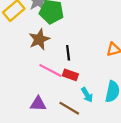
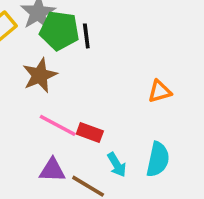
black line: (68, 53) -> (86, 36), moved
purple triangle: (38, 104) -> (52, 170), moved

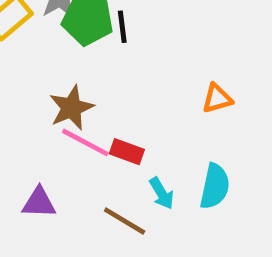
brown star: (40, 75) -> (71, 108), moved
purple triangle: (52, 170) -> (39, 203), moved

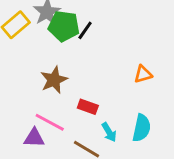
black line: (122, 27) -> (85, 30), turned 42
pink line: (85, 142) -> (50, 122), moved

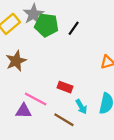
black line: (85, 30) -> (74, 28), moved
brown star: (54, 80) -> (16, 61), moved

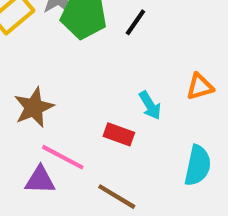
brown star: (16, 61) -> (34, 107), moved
cyan arrow: (81, 107) -> (150, 105), moved

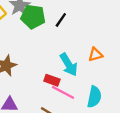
cyan arrow: (150, 105) -> (69, 65), size x1.5
pink line: (63, 157) -> (63, 92), moved

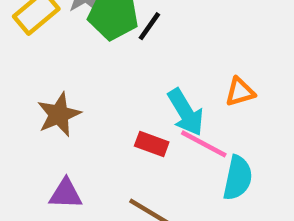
black line: (61, 20) -> (149, 26), moved
pink line: (63, 92) -> (204, 144), moved

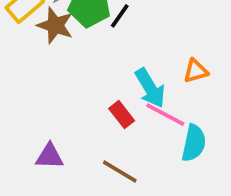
brown star: (59, 115) -> (55, 25), moved, turned -30
red rectangle: (152, 144) -> (122, 115), turned 32

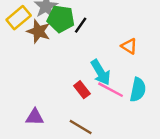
orange triangle: (196, 71) -> (129, 46), moved, turned 49
cyan semicircle: (194, 143) -> (138, 90), moved

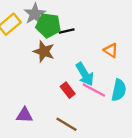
black line: (81, 25) -> (67, 31), turned 42
brown star: (38, 31) -> (44, 51), moved

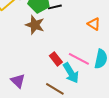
cyan arrow: (85, 74) -> (71, 73), moved
purple triangle: (24, 115) -> (18, 81), turned 42

